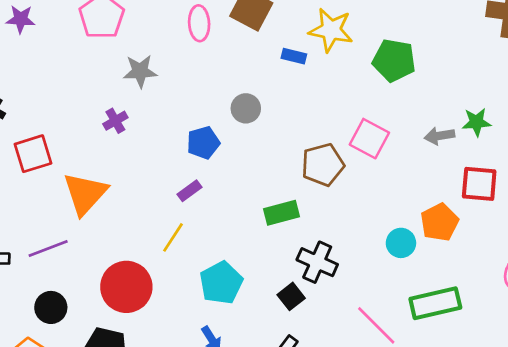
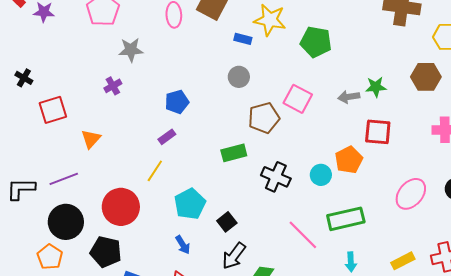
gray circle: (246, 108) -> (239, 77), moved
orange triangle: (85, 193) -> (91, 139), size x0.6
black cross: (317, 262) -> (276, 177), moved
black square: (291, 296) -> (227, 222), moved
black circle: (51, 307) -> (66, 222), size x1.5

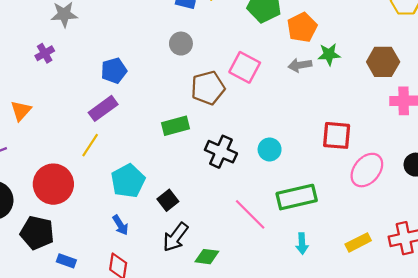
brown hexagon: (426, 77) -> (383, 62), moved
red square: (378, 132) -> (337, 135), moved
purple rectangle: (167, 137) -> (103, 108), size x1.5
orange pentagon: (349, 160) -> (302, 27), moved

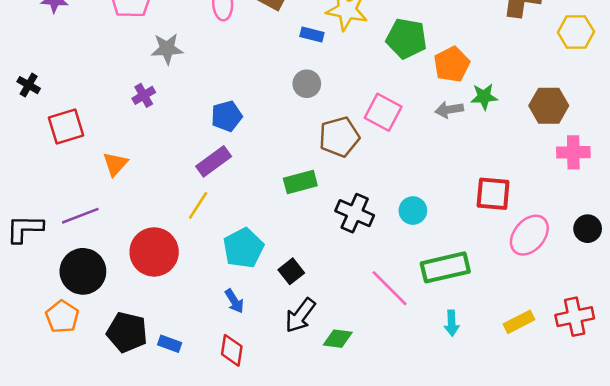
black pentagon: (37, 233) -> (127, 332), moved

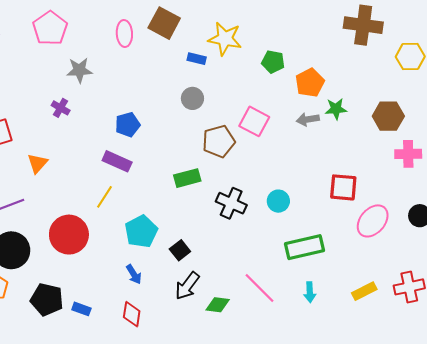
green pentagon: (406, 38) -> (273, 62), size x0.7
purple cross: (144, 95) -> (61, 108), turned -30
purple rectangle: (214, 161) -> (117, 161), turned 60
pink line: (390, 288) -> (260, 288), moved

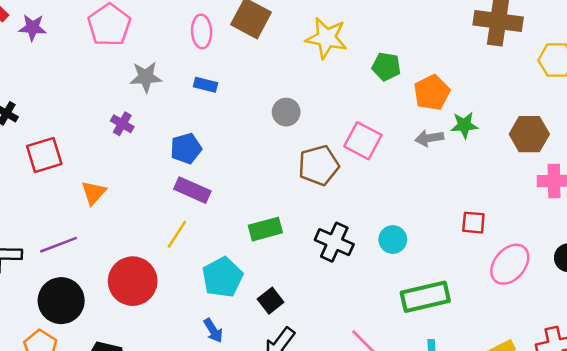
blue rectangle: (197, 59) -> (205, 85), moved
blue pentagon: (128, 125) -> (186, 148), moved
green rectangle: (187, 178) -> (265, 229), moved
red square: (343, 187) -> (473, 223), size x0.7

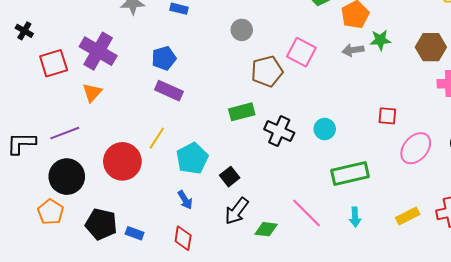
purple cross: (122, 124) -> (98, 51), moved, size x2.0
green rectangle: (265, 229) -> (242, 112), moved
yellow line: (177, 234) -> (157, 138), moved

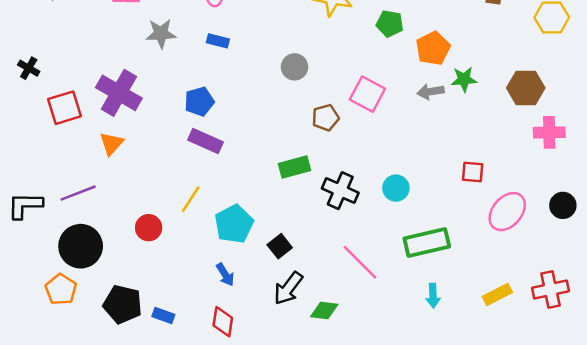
brown pentagon: (267, 71) -> (325, 118), size x0.7
red circle: (122, 161) -> (149, 228), size x0.6
pink line: (306, 213) -> (360, 262), moved

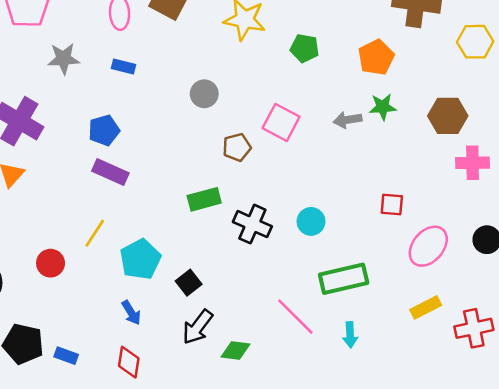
orange pentagon: (433, 48) -> (376, 57), moved
pink line: (360, 262) -> (295, 317), moved
yellow rectangle: (497, 294) -> (426, 307), moved

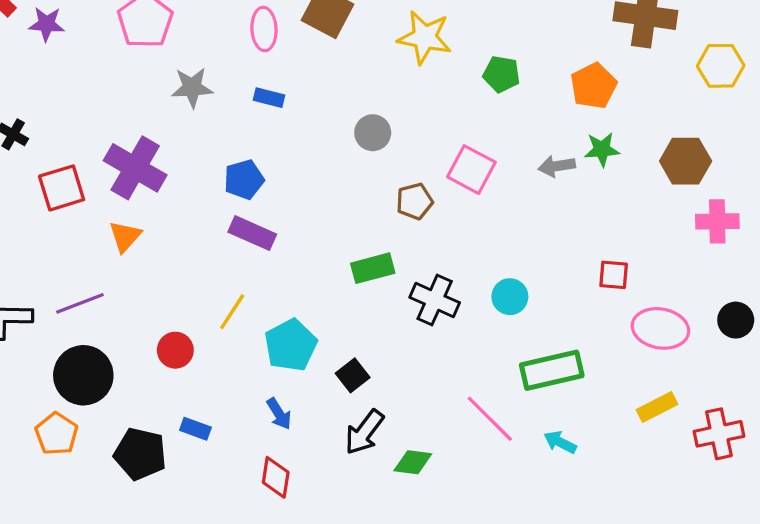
pink ellipse: (428, 246) -> (660, 328), turned 60
cyan arrow: (350, 335) -> (560, 442), turned 120
blue rectangle: (66, 356) -> (195, 429), moved

